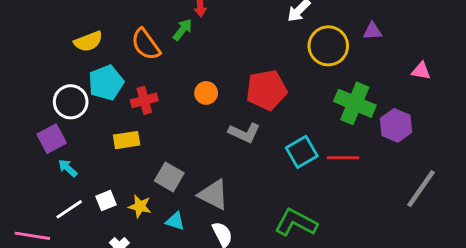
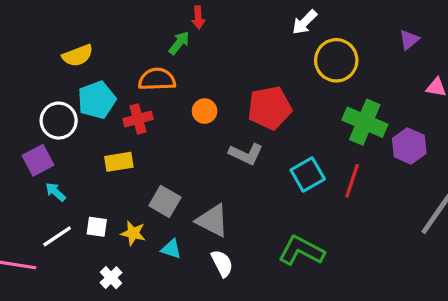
purple triangle: (372, 31) -> (409, 40), moved, turned -36
orange semicircle: (146, 44) -> (157, 79), moved, turned 124
red line: (343, 158) -> (352, 181), turned -72
white square: (106, 200) -> (97, 227), turned 30

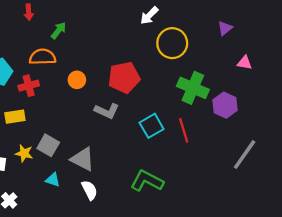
red arrow: (198, 17) -> (29, 12), moved
red line: (352, 181) -> (184, 130), turned -35
yellow star: (133, 233) -> (24, 153), moved

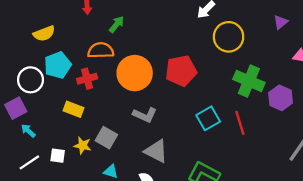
orange circle: (77, 80) -> (135, 73), size x2.0
gray L-shape: (107, 111) -> (145, 115), moved
yellow rectangle: (15, 117) -> (74, 109), turned 30
gray triangle: (83, 159) -> (156, 151), moved

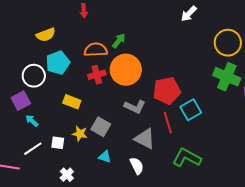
green arrow: (117, 24) -> (119, 41), moved
yellow circle: (229, 37) -> (228, 43), moved
red pentagon: (181, 71) -> (167, 91), moved
red cross: (87, 79) -> (97, 75), moved
red line: (240, 123) -> (168, 123), moved

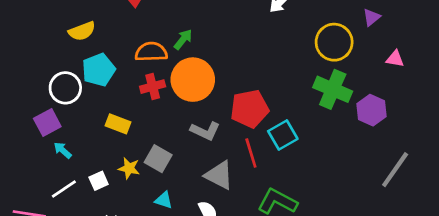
white square: (58, 143) -> (99, 181), turned -32

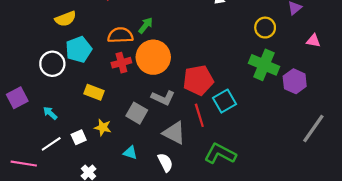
yellow circle: (334, 42) -> (265, 28), size x0.7
purple square: (47, 123) -> (17, 98), moved
gray square: (158, 159) -> (137, 113), moved

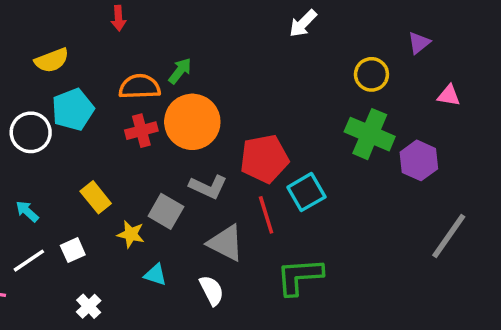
yellow rectangle: (94, 92) -> (96, 197), moved, turned 30
yellow star: (103, 127) -> (131, 234), moved
green L-shape: (220, 154) -> (299, 276), turned -32

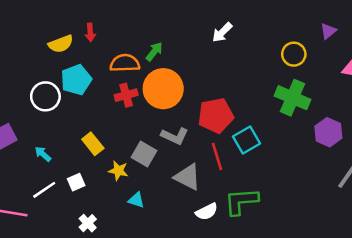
red arrow: (119, 18) -> (90, 32), moved
white arrow: (303, 23) -> (222, 32), moved
purple hexagon: (419, 160) -> (328, 132), moved
white semicircle: (212, 290) -> (207, 212), moved, turned 90

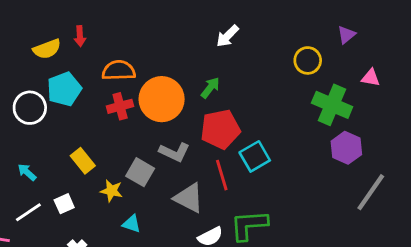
green arrow: (154, 52) -> (210, 88), moved
green cross: (293, 98) -> (332, 105), moved

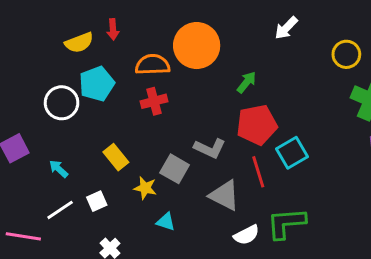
white arrow: (227, 36) -> (286, 28), moved
orange circle: (162, 99) -> (197, 46), moved

